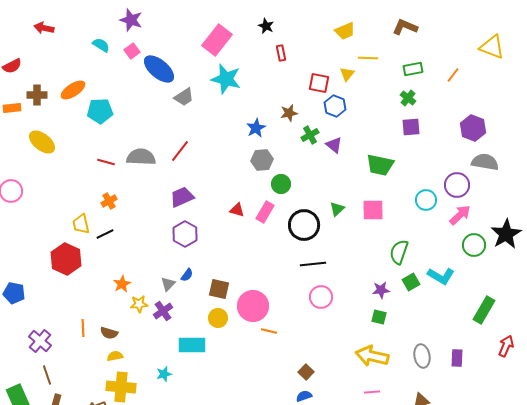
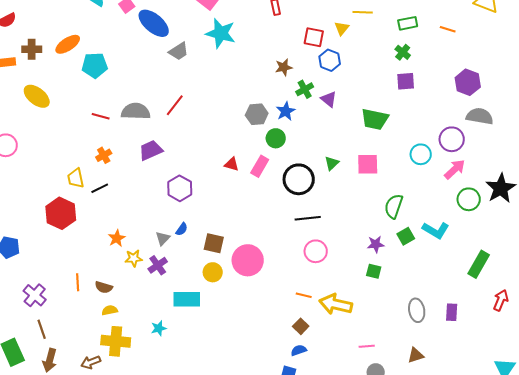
orange line: (453, 75) -> (448, 29), turned 70
blue star: (256, 128) -> (286, 111), moved
purple trapezoid: (182, 197) -> (151, 150), moved
orange line: (269, 331) -> (304, 295), moved
yellow arrow: (372, 356) -> (336, 304), moved

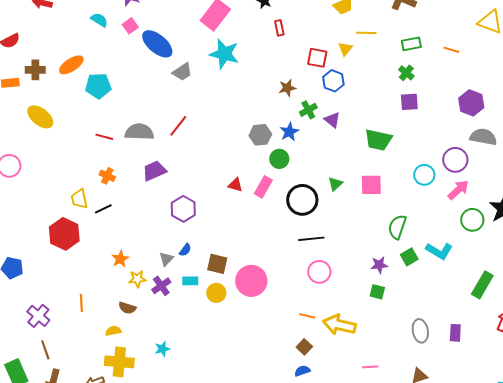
orange cross: (104, 155) -> (107, 176), turned -35
brown semicircle: (104, 287) -> (127, 308), moved
cyan rectangle: (187, 299) -> (190, 281), moved, size x0.6

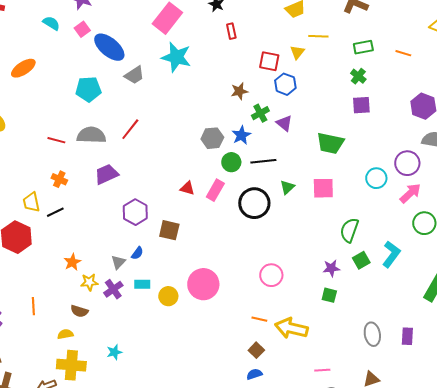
cyan pentagon: (98, 86) -> (88, 89), moved
black line: (311, 239) -> (263, 161), moved
cyan L-shape: (439, 251) -> (391, 254), turned -84
brown square: (217, 264) -> (169, 230), moved

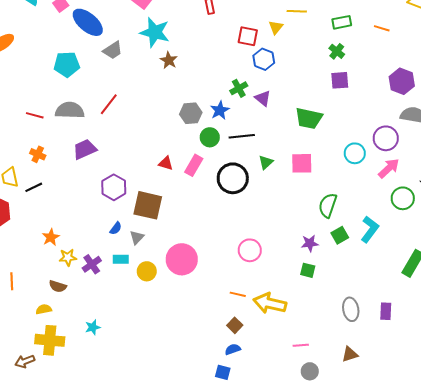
brown star: (239, 91) -> (169, 60), moved, turned -30
brown square: (169, 230) -> (148, 205), size x1.4
gray triangle: (118, 262) -> (137, 237), moved

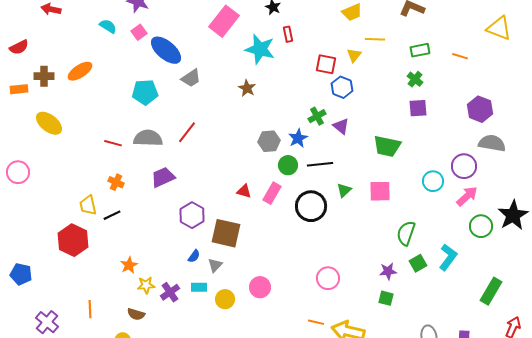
cyan star: (155, 32) -> (260, 49), moved
pink circle: (182, 259) -> (260, 287), size x0.7

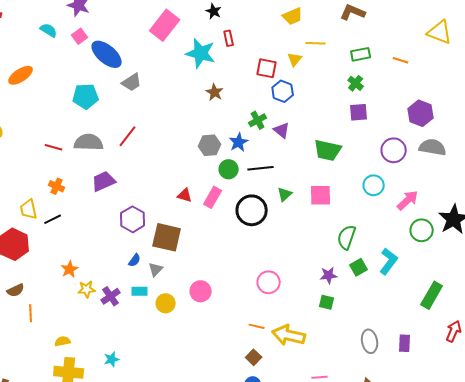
brown star: (247, 88) -> (215, 92), moved
purple circle: (464, 166) -> (394, 150), moved
brown semicircle: (136, 314) -> (16, 290), moved, turned -42

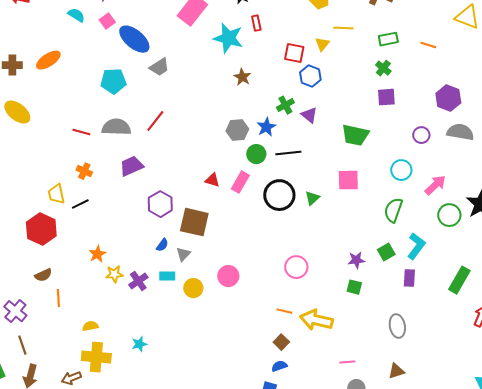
purple circle: (394, 150) -> (421, 135), size x0.7
green triangle: (285, 194) -> (312, 198), moved
green semicircle: (347, 237) -> (393, 210), moved
purple rectangle: (405, 343) -> (409, 278), moved

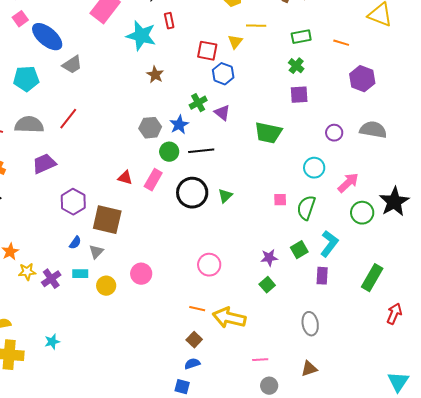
purple hexagon: (448, 98) -> (362, 79), moved
pink square: (348, 180) -> (280, 200), moved, size x0.6
green square: (354, 287) -> (267, 285), turned 35

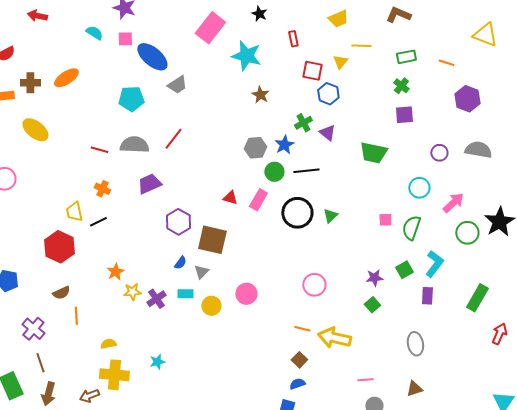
pink square: (20, 19) -> (125, 39), turned 35
red rectangle: (169, 21) -> (293, 39), moved

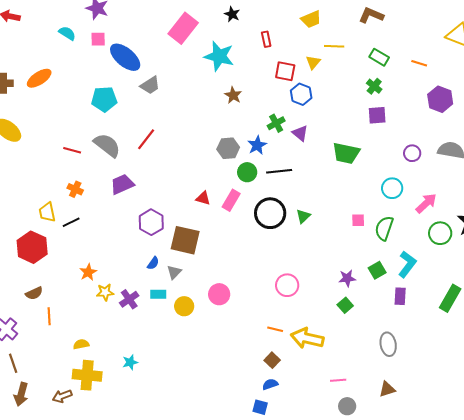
green rectangle: (406, 57) -> (379, 57), turned 42
gray semicircle: (134, 145) -> (107, 145), turned 36

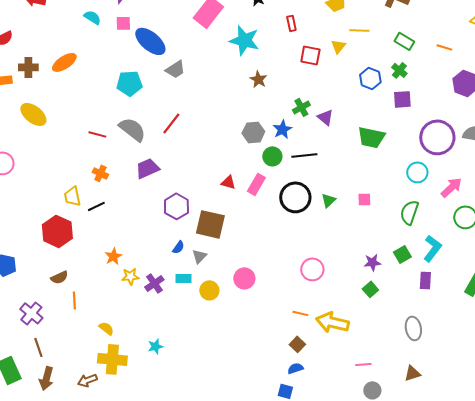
blue hexagon: (301, 94) -> (370, 78), moved
purple circle: (412, 153) -> (437, 137), size x2.0
pink square: (358, 220) -> (364, 199), moved
yellow semicircle: (81, 344) -> (106, 328), turned 49

